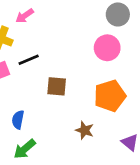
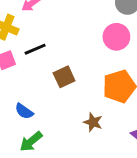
brown square: (57, 86) -> (64, 77), turned -30
blue semicircle: (18, 120) -> (24, 111), turned -66

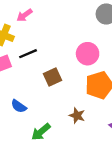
pink circle: (116, 37) -> (88, 54), moved
green arrow: (31, 142) -> (41, 132), moved

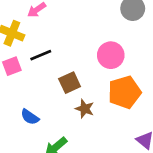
brown star: (77, 116) -> (85, 109), moved

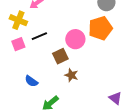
pink circle: (111, 55) -> (75, 39), moved
orange pentagon: (124, 92) -> (100, 28), moved

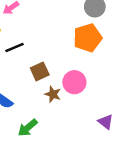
pink circle: (75, 39) -> (74, 82), moved

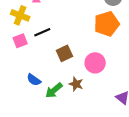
brown star: (53, 94) -> (76, 84), moved
green arrow: (28, 128) -> (54, 90), moved

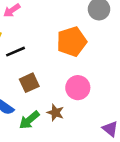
orange pentagon: (107, 24) -> (72, 42), moved
brown square: (64, 53) -> (29, 83), moved

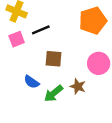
brown square: (29, 83) -> (54, 59), turned 30

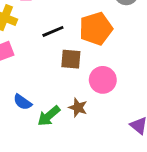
black line: (41, 30) -> (53, 31), moved
brown square: (54, 59) -> (71, 59), moved

